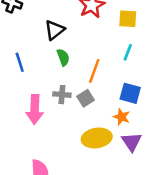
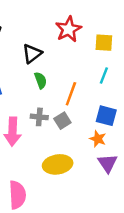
yellow ellipse: (97, 138) -> (58, 164), moved

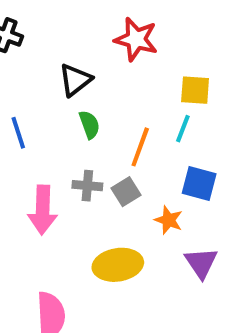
red star: (69, 29) -> (136, 39), turned -30
yellow square: (104, 43) -> (195, 90), moved
cyan line: (104, 76) -> (183, 129), moved
orange star: (98, 139) -> (169, 220), moved

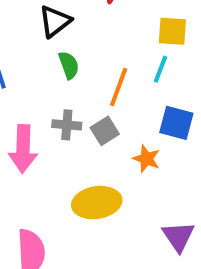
purple triangle: (201, 263) -> (178, 236), moved

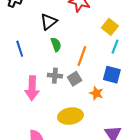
yellow square: (172, 31) -> (110, 27), turned 35
cyan line: (160, 69) -> (115, 47), moved

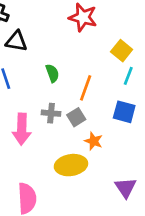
black triangle: (49, 22) -> (16, 41), moved, turned 48
orange star: (96, 93) -> (94, 141), moved

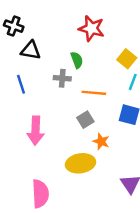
green semicircle: (52, 73) -> (77, 60), moved
orange line: (86, 88) -> (94, 93), turned 75
gray cross: (51, 113) -> (62, 78), moved

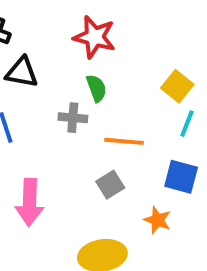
red star: (91, 28) -> (95, 37), moved
orange star: (101, 141) -> (157, 220), moved

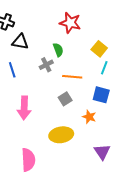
red star: (95, 37) -> (70, 23), moved
gray cross: (73, 118) -> (46, 65), turned -32

